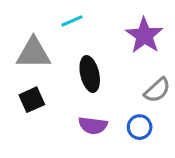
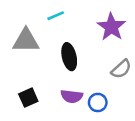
black square: (32, 100) -> (28, 98), moved
blue circle: (140, 127) -> (98, 102), moved

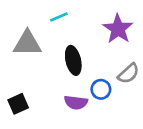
black square: (28, 98) -> (18, 104), moved
blue circle: (98, 102) -> (101, 89), moved

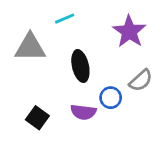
black square: (18, 104) -> (37, 118), moved, turned -30

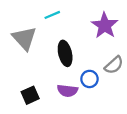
gray triangle: (30, 47) -> (24, 38), turned 48
black square: (37, 118) -> (30, 95), turned 30

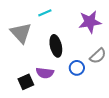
purple star: (105, 25) -> (90, 22), turned 30
purple semicircle: (67, 91) -> (45, 73), moved

